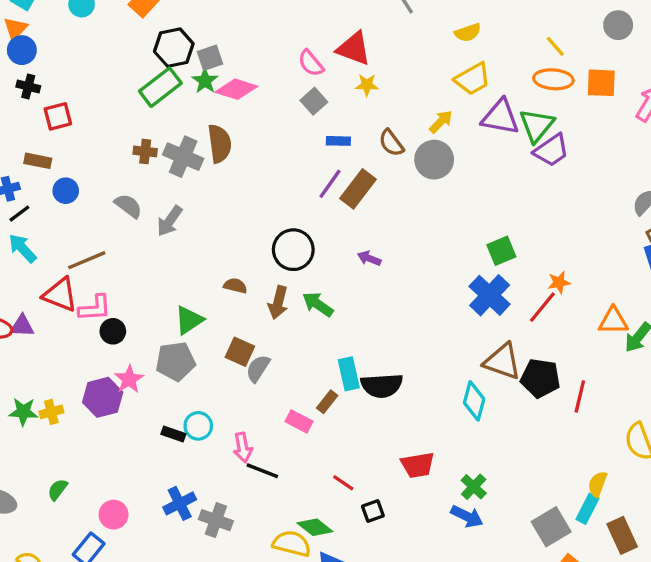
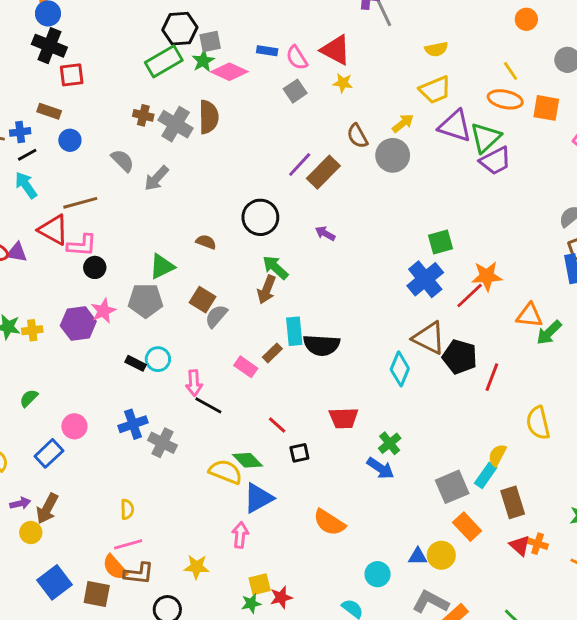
black cross: (28, 86) -> (49, 46), size x1.6
blue rectangle: (338, 141) -> (267, 51), moved
orange star: (559, 282) -> (487, 276), size x1.5
brown arrow: (278, 302) -> (267, 290), moved

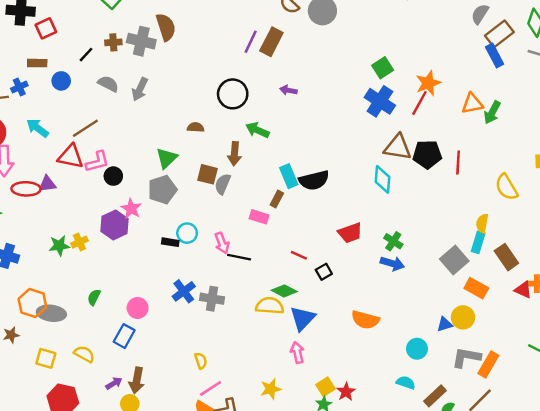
black line: (27, 155) -> (86, 55), moved
brown arrow: (267, 290) -> (235, 154), moved

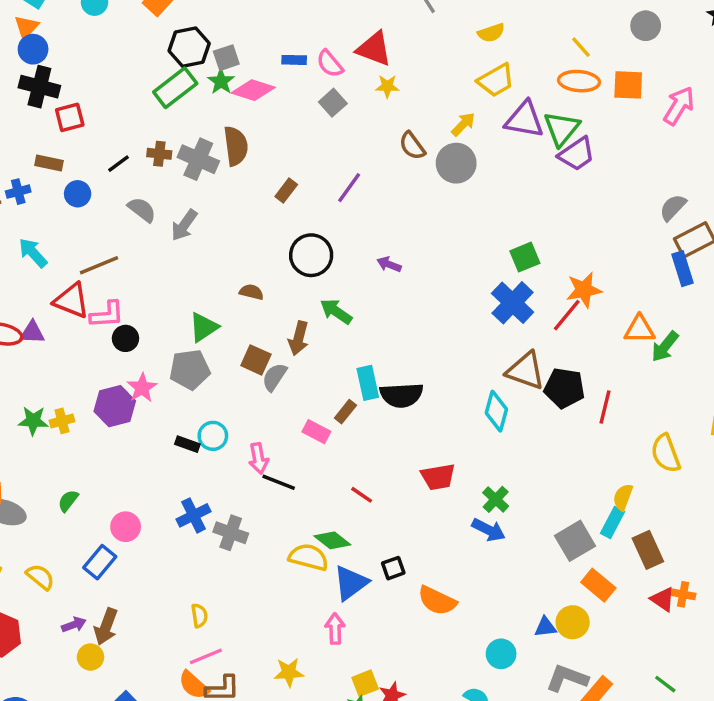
brown rectangle: (271, 42) -> (286, 191), moved, size x0.6
black square: (324, 272) -> (393, 568), moved

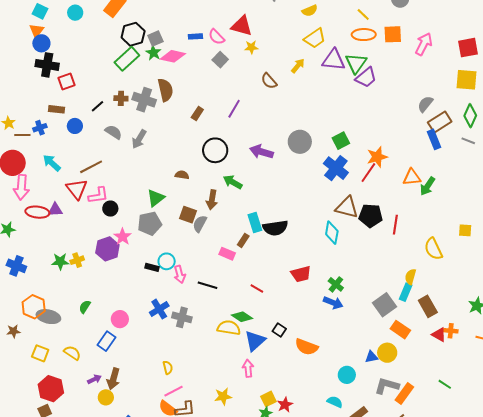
gray circle: (456, 163) -> (300, 142), moved
purple arrow: (389, 264) -> (261, 152), size x1.6
red triangle: (72, 301) -> (77, 189), turned 35
pink arrow: (258, 458) -> (180, 274), moved
black square: (393, 568) -> (279, 330), turned -32

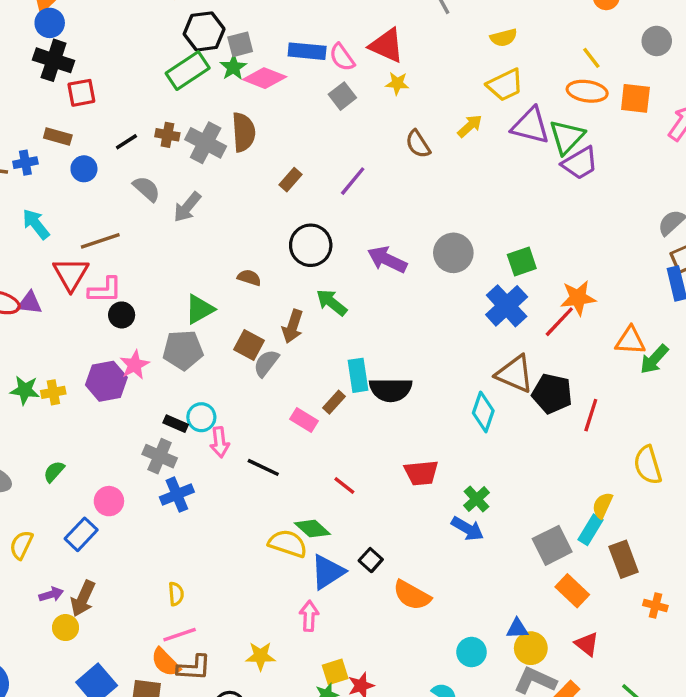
blue rectangle: (195, 36) -> (307, 51), size x1.5
gray cross: (182, 317) -> (160, 456), moved
red triangle: (439, 335) -> (587, 644), moved
yellow semicircle: (72, 353) -> (21, 545), turned -108
yellow circle: (387, 353) -> (531, 648), moved

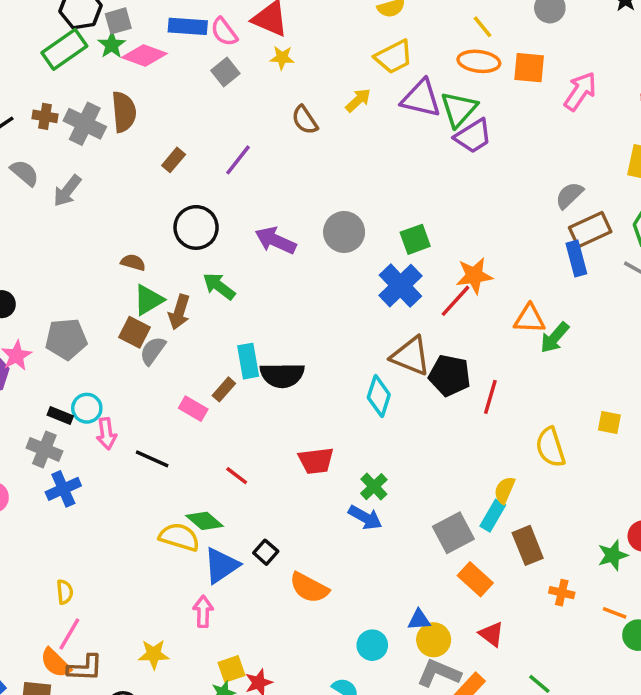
green triangle: (200, 309) -> (149, 300), moved
pink line: (180, 635) -> (69, 634), turned -40

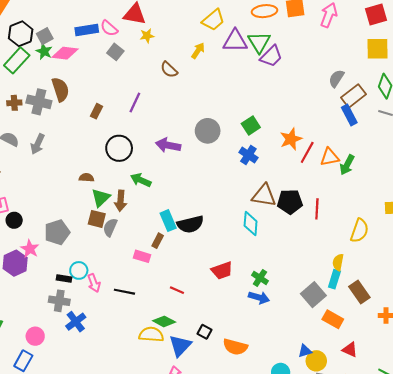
blue cross: (400, 286) -> (248, 155), size x0.7
red line: (455, 301) -> (307, 152), moved
yellow semicircle: (550, 447) -> (359, 231), turned -130

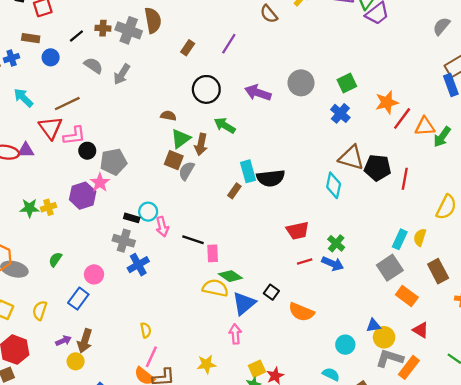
gray semicircle: (336, 78) -> (441, 26), moved
gray pentagon: (57, 232) -> (113, 162), moved
pink rectangle: (142, 256) -> (213, 253), moved, turned 63
cyan rectangle: (334, 279) -> (400, 239), moved
red line: (177, 290) -> (305, 262), moved, turned -48

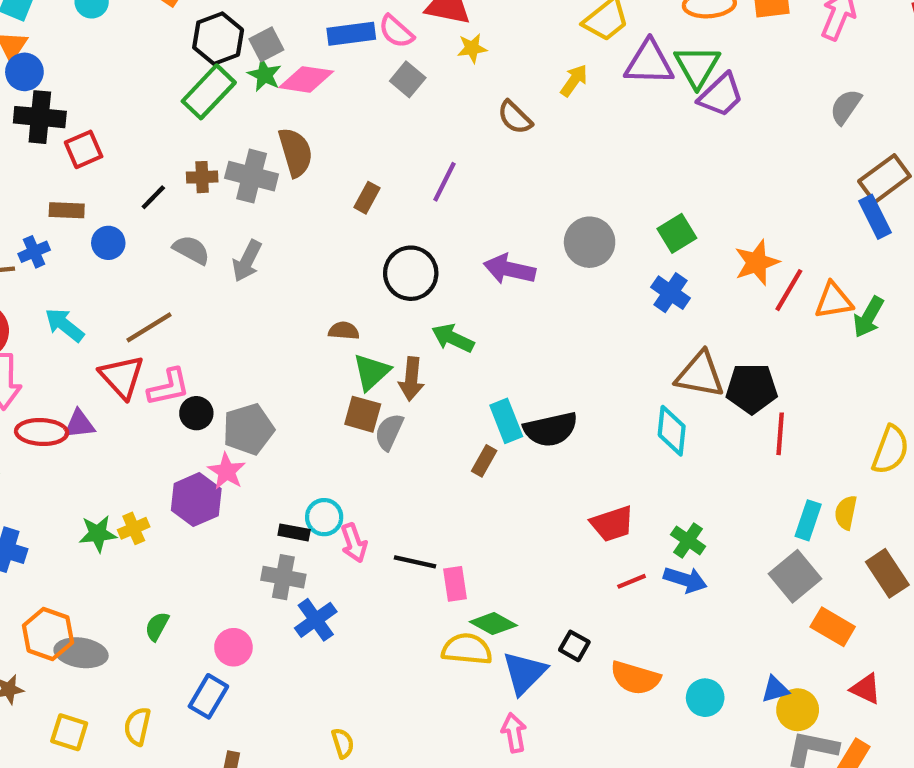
red line: (405, 179) -> (780, 434), moved
cyan circle: (345, 345) -> (705, 698), moved

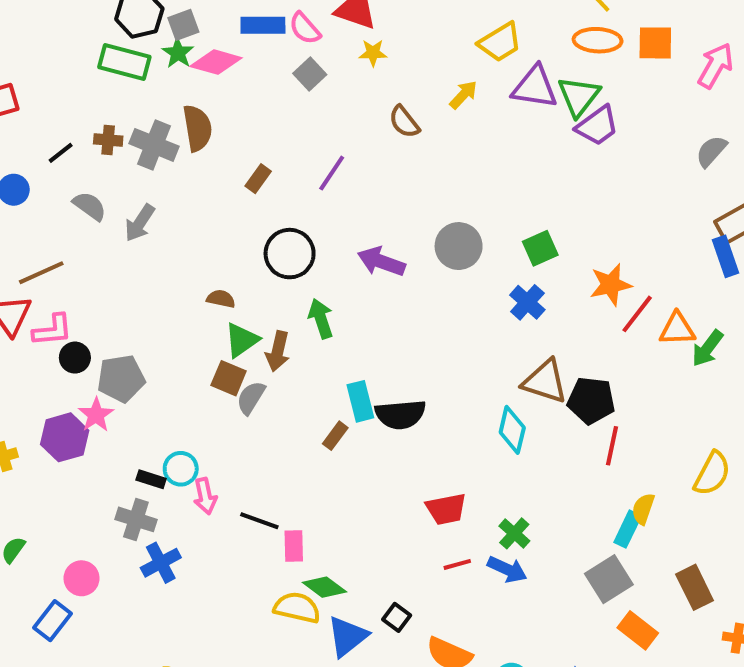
green rectangle: (209, 92) -> (124, 62), turned 54
green arrow: (453, 338) -> (321, 319), turned 39
yellow semicircle: (846, 513) -> (643, 509), moved

